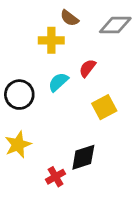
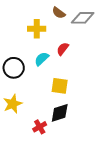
brown semicircle: (69, 18) -> (59, 13), moved
yellow square: (104, 107) -> (60, 86), moved, turned 36

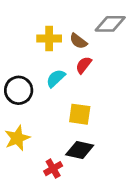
brown semicircle: (59, 13) -> (78, 41), moved
black diamond: (60, 113) -> (80, 150), turned 30

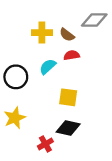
red semicircle: (84, 65) -> (72, 55), turned 42

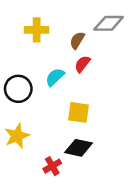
yellow cross: (42, 33) -> (37, 30), moved
brown semicircle: (67, 35) -> (77, 40), turned 84
red semicircle: (72, 55) -> (82, 64), turned -42

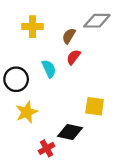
cyan semicircle: (55, 77) -> (49, 69), turned 108
yellow square: (78, 112) -> (95, 106), moved
yellow star: (17, 136) -> (27, 112), moved

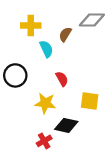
red semicircle: (74, 57) -> (62, 79), moved, turned 112
cyan semicircle: (49, 69) -> (46, 49), moved
yellow star: (27, 112) -> (45, 103), moved, turned 30

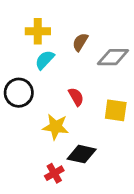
gray diamond: (92, 20) -> (113, 57), moved
cyan semicircle: (46, 49) -> (45, 60), moved, turned -112
yellow square: (90, 101) -> (116, 110), moved

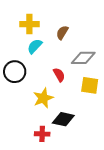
gray diamond: (113, 57) -> (83, 58), moved
yellow star: (56, 127) -> (43, 98), turned -30
red cross: (54, 173) -> (42, 134), turned 32

